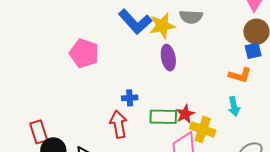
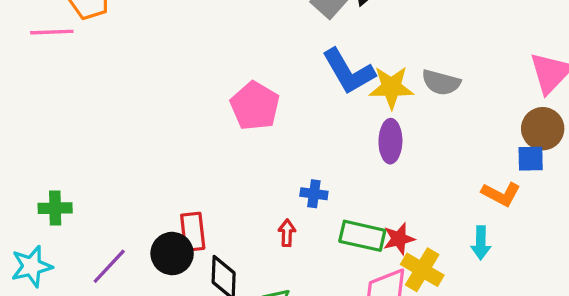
red arrow: (118, 124) -> (287, 233), size x0.6
red rectangle: (39, 132) -> (193, 232), moved

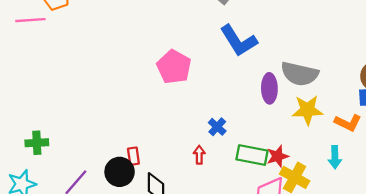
gray semicircle: (441, 82) -> (300, 74), moved, size x1.4
yellow star: (391, 87) -> (307, 110), moved
blue cross: (314, 194) -> (217, 127), turned 36
red rectangle: (193, 232) -> (133, 156), size x0.7

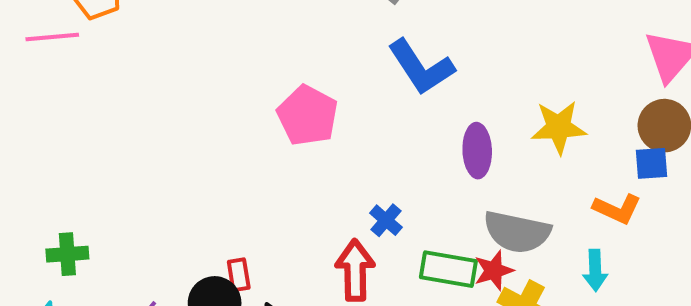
gray semicircle: (300, 74) -> (517, 232), moved
yellow star: (307, 110) -> (559, 127), moved
red arrow: (199, 155) -> (355, 270), size x1.8

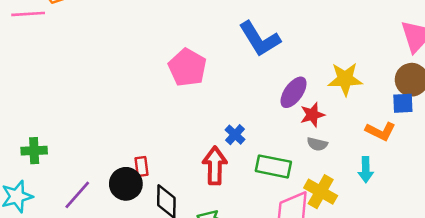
purple ellipse: (477, 151) -> (294, 92), turned 36
gray semicircle: (517, 232) -> (317, 144), size x0.5
red star: (494, 270) -> (312, 115), moved

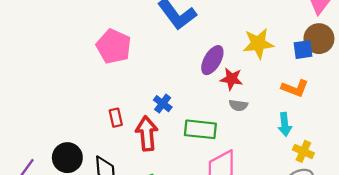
blue square: (403, 103) -> (303, 50), moved
red star: (312, 115) -> (231, 79), turned 30
red rectangle: (141, 167) -> (116, 118), moved
yellow cross: (321, 192) -> (303, 151), moved, size x0.7

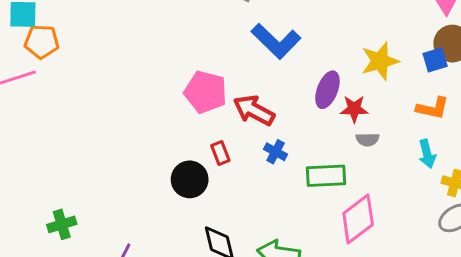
red rectangle: (116, 118) -> (220, 153), moved
red arrow: (147, 133) -> (254, 110), moved, turned -48
black circle: (67, 158) -> (190, 179), moved

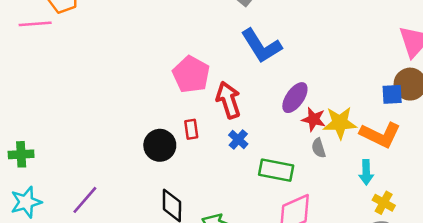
yellow star: (380, 61) -> (340, 123), moved
orange L-shape: (433, 108) -> (380, 135), size x1.4
red arrow: (254, 110) -> (228, 100), turned 30
gray semicircle: (367, 140) -> (319, 148), turned 60
green cross: (62, 224) -> (21, 154), moved

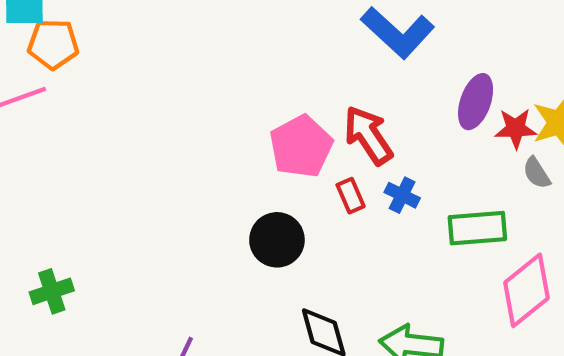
pink pentagon: (191, 74) -> (301, 146), moved, turned 30
red rectangle: (191, 129) -> (351, 196), moved
green cross: (21, 154) -> (52, 291), moved

